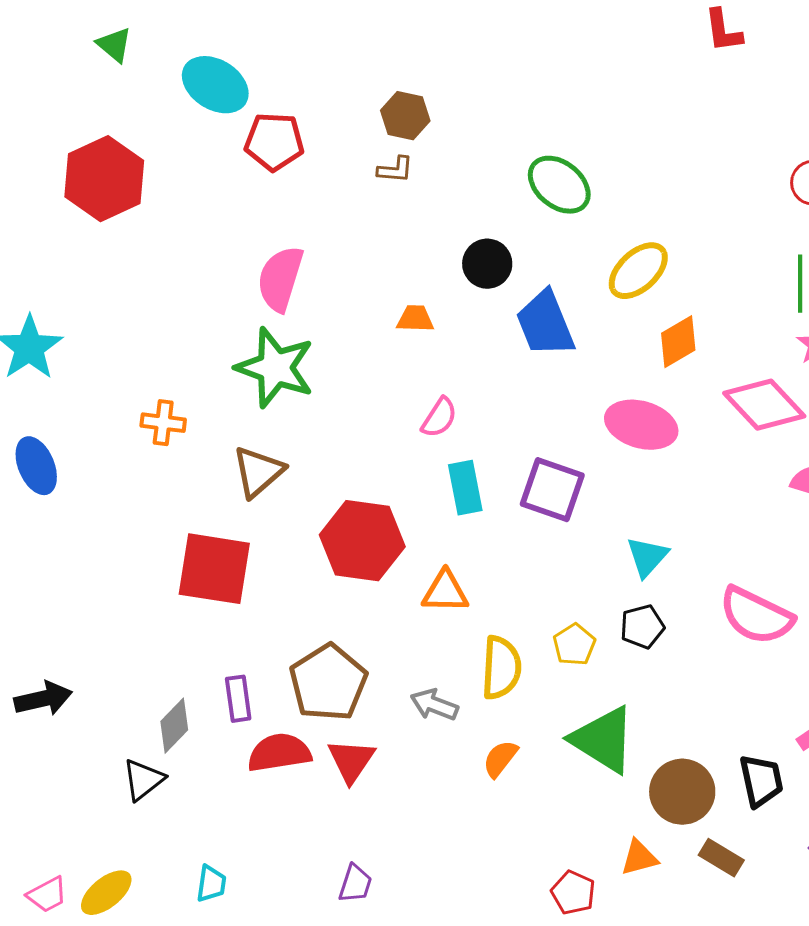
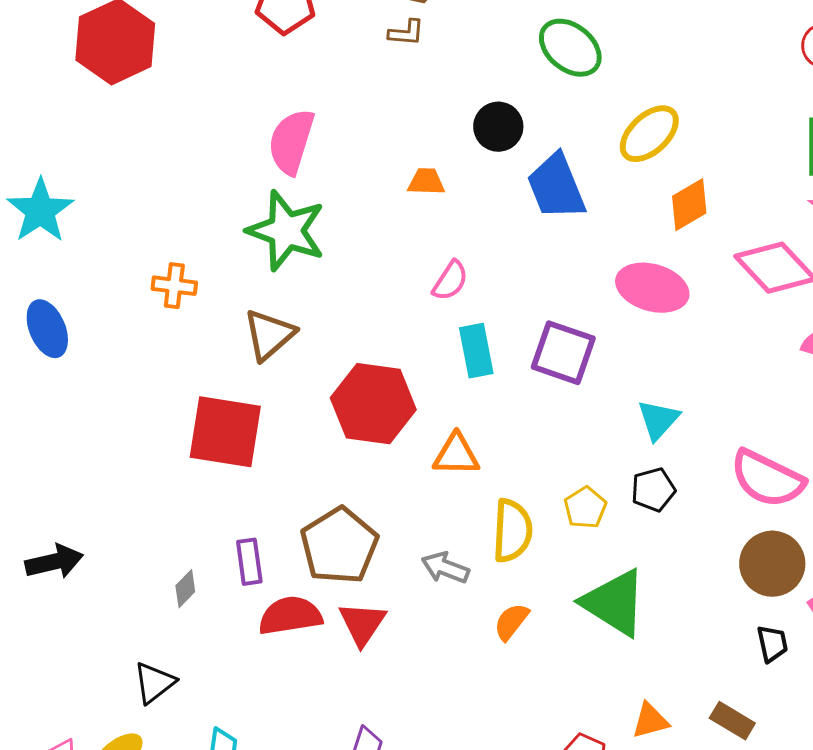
gray diamond: (174, 726) -> (185, 589), size x0.7
black triangle: (143, 780) -> (154, 683), moved
black trapezoid: (761, 781) -> (772, 644), size x0.7
brown circle: (682, 792) -> (772, 564), moved

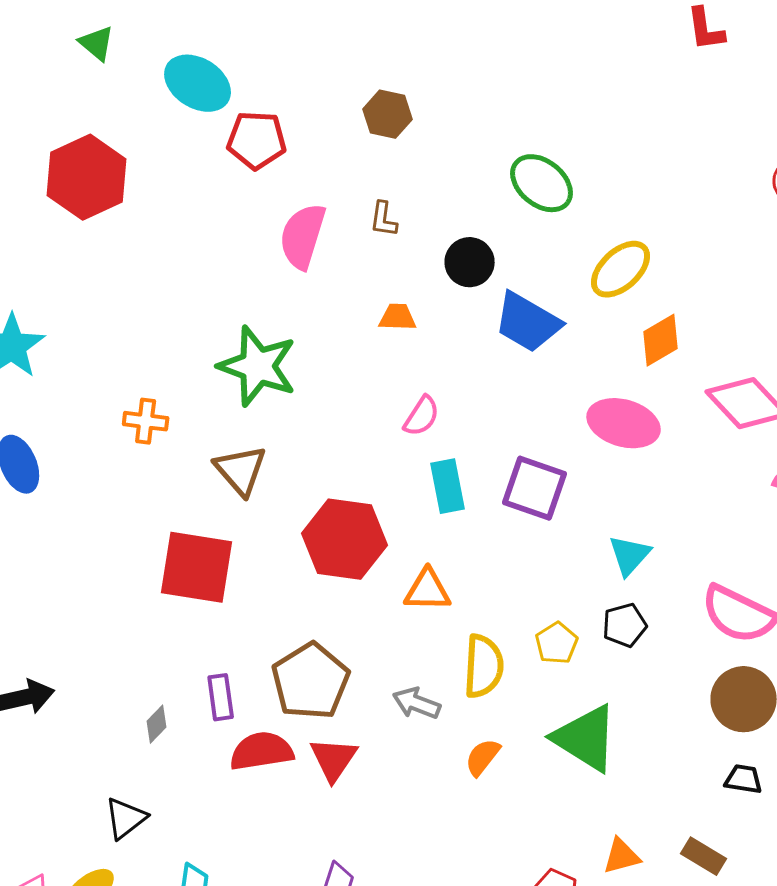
brown L-shape: (406, 33) -> (384, 219), moved, turned 93
pink semicircle: (291, 142) -> (303, 236), moved
blue trapezoid: (556, 187) -> (528, 322), turned -38
brown triangle: (269, 335) -> (241, 470), turned -30
black trapezoid: (772, 644) -> (744, 779), turned -69

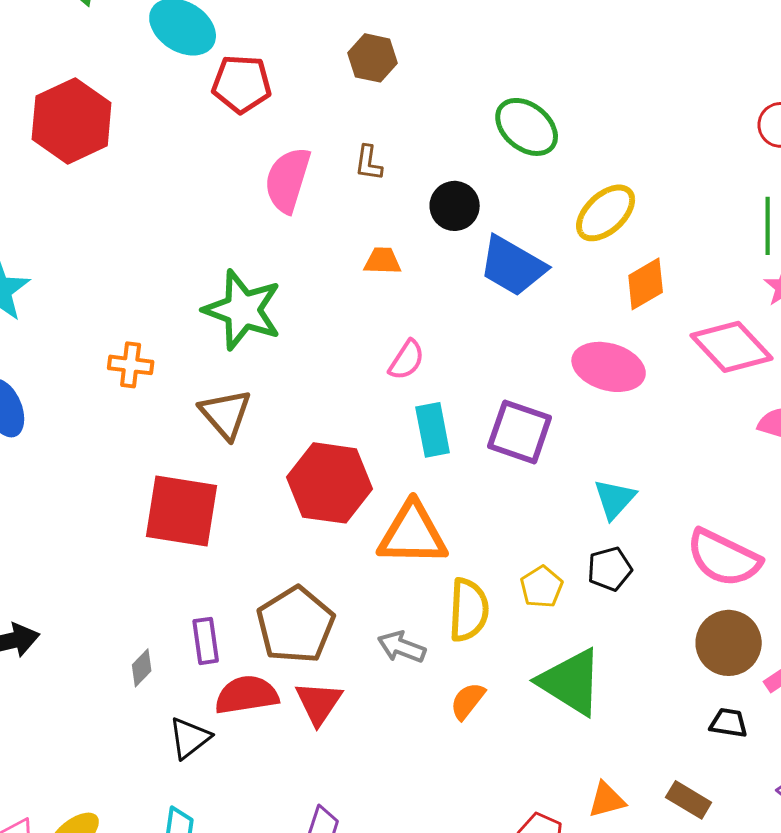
orange triangle: (428, 590) -> (413, 534), size x1.5
black triangle: (126, 818) -> (190, 738), moved

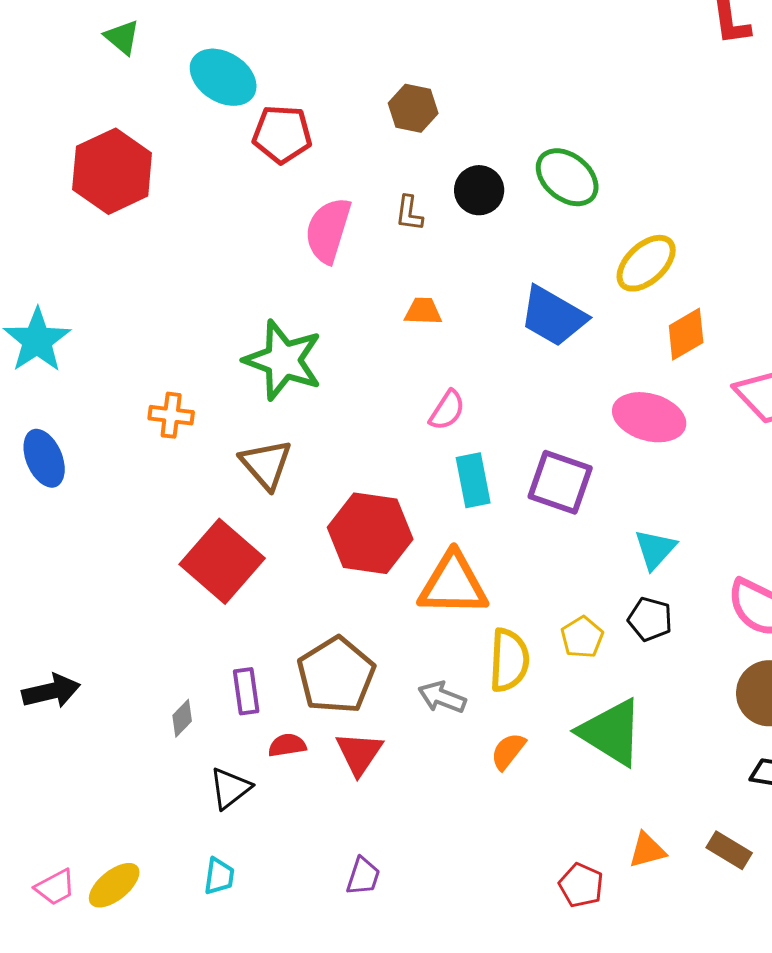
black circle: (455, 206) -> (479, 190), moved
red square: (182, 511) -> (222, 561), turned 32
black pentagon: (610, 569) -> (650, 619), turned 30
red semicircle: (247, 695) -> (287, 745), size x0.6

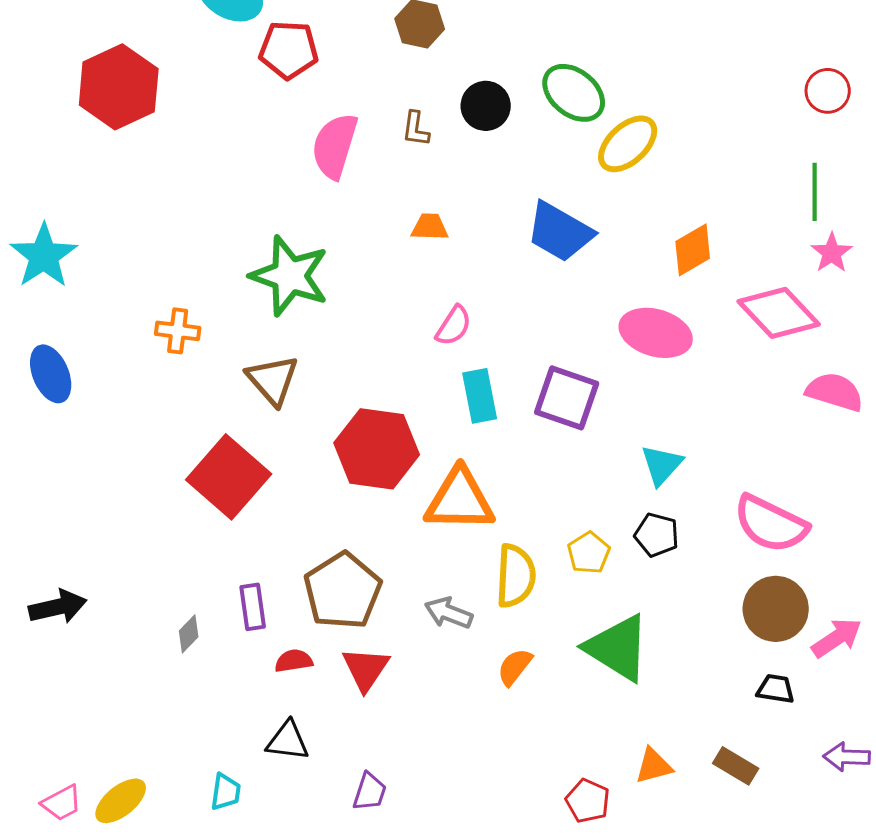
yellow ellipse: (646, 263) -> (628, 144), moved
black triangle: (230, 788) -> (288, 741), moved, turned 45

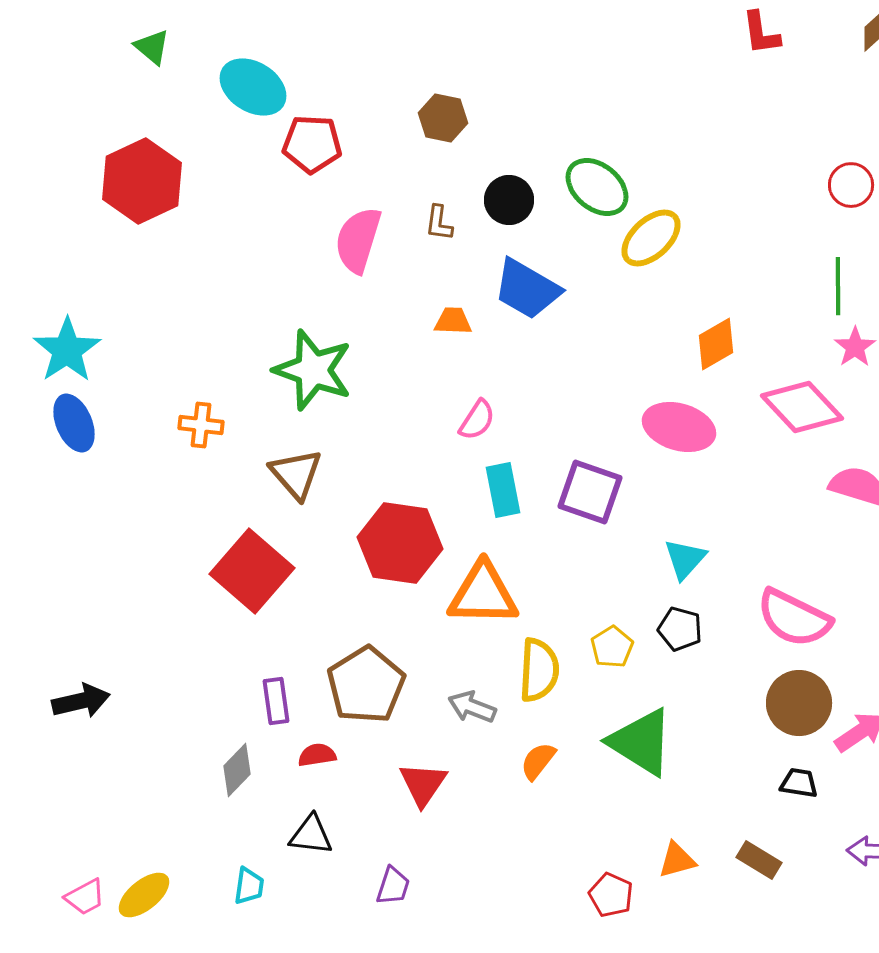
blue trapezoid: (560, 232) -> (527, 289), moved
blue ellipse: (51, 374) -> (74, 423), moved
gray diamond: (189, 634) -> (237, 770), moved, size x1.4
red triangle: (366, 669) -> (423, 784), moved

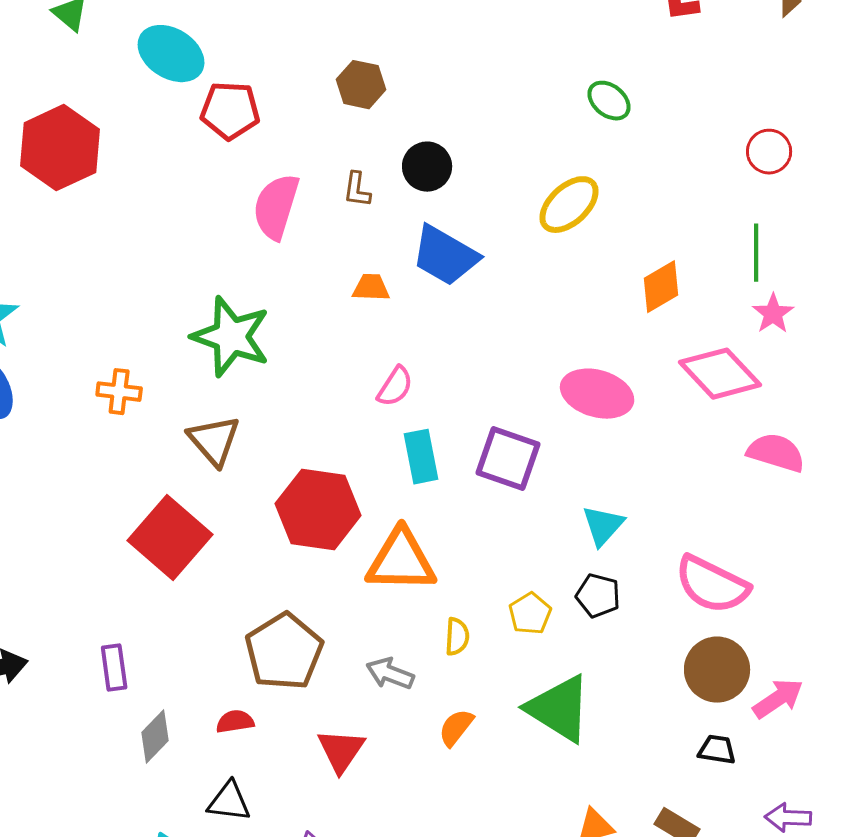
green ellipse: (597, 187) -> (609, 101), moved, size x0.7
orange diamond: (716, 344) -> (661, 287), moved
yellow semicircle: (539, 670) -> (457, 637), size x0.6
purple rectangle: (276, 701) -> (114, 668), moved

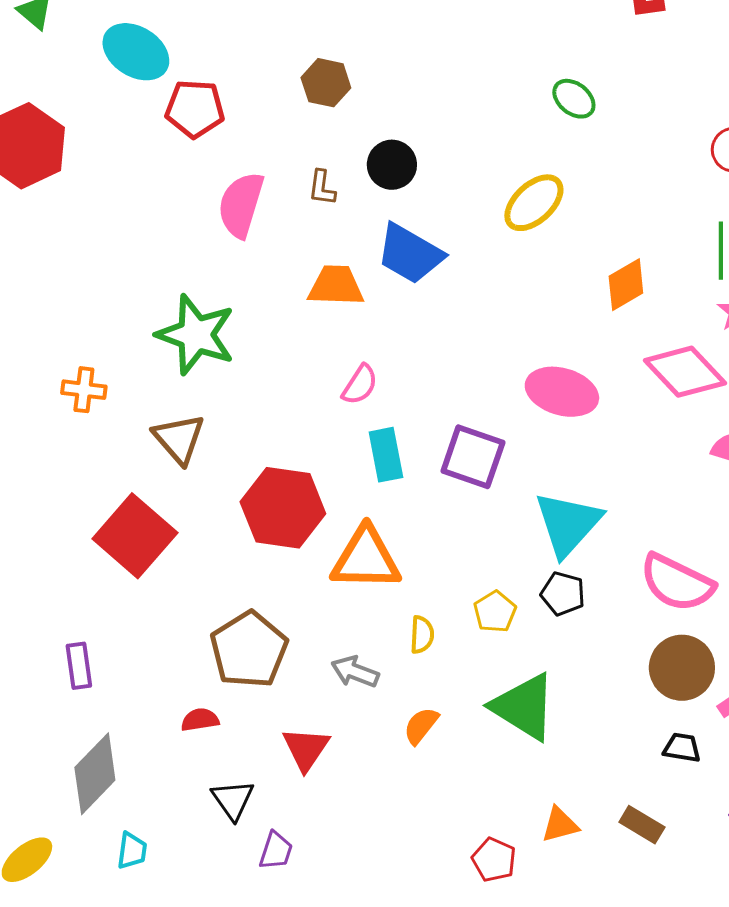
orange trapezoid: (371, 288) -> (336, 286), size x1.5
cyan triangle: (603, 526) -> (568, 524), size x1.6
gray diamond: (155, 737) -> (95, 774), moved, size x1.5
black triangle: (229, 802) -> (233, 800), moved, turned 48

